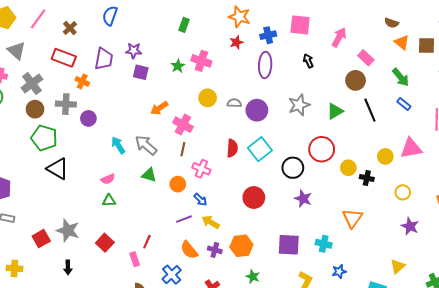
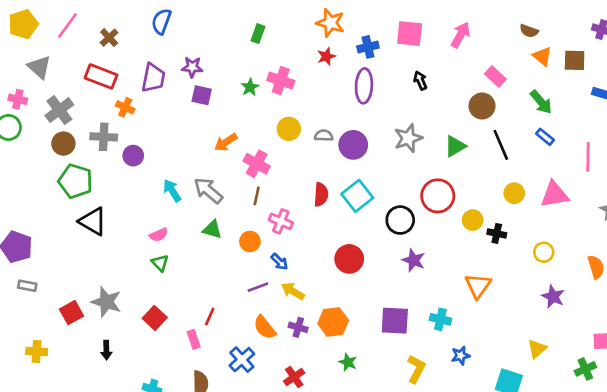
pink arrow: (339, 37) -> (461, 35), moved
yellow circle: (385, 156) -> (514, 193), moved
green triangle: (109, 201) -> (160, 263), turned 48

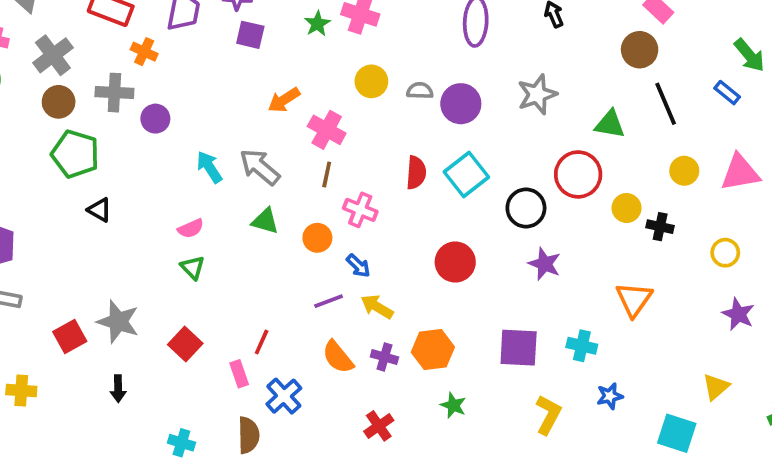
green arrow: (541, 102) -> (749, 55), moved
green triangle: (455, 146) -> (610, 124), moved, turned 40
black triangle: (93, 221) -> (100, 210), size x0.6
blue cross: (242, 360) -> (284, 396), moved

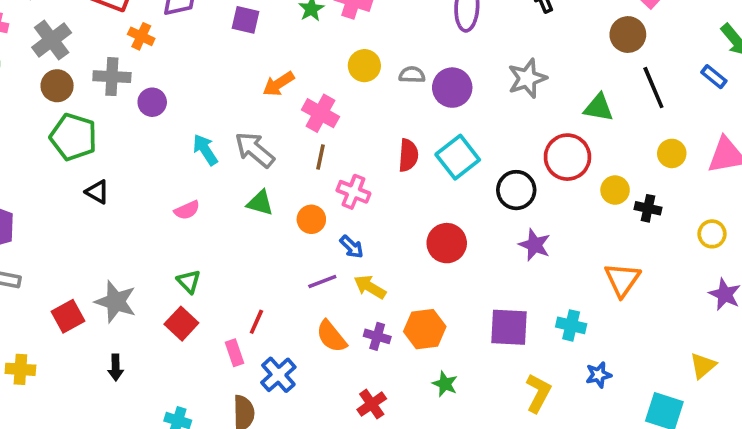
green triangle: (193, 268) -> (189, 281), moved

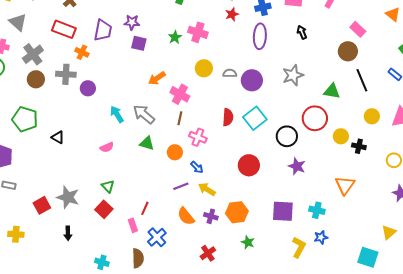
green pentagon: (74, 137) -> (25, 119), moved
blue star: (599, 375) -> (321, 237), moved

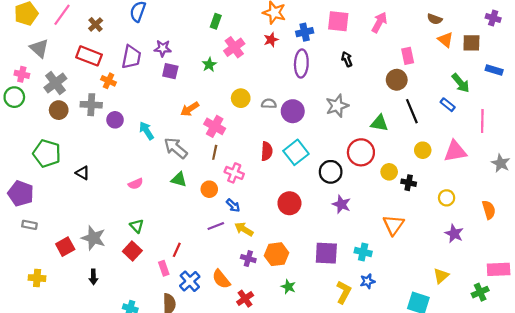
pink rectangle: (358, 29) -> (408, 56), turned 35
pink cross: (198, 32) -> (234, 47), moved, turned 36
cyan arrow: (117, 114) -> (146, 131), moved
orange semicircle: (186, 216) -> (221, 279), moved

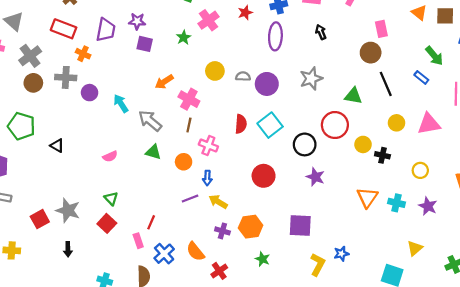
blue arrow: (233, 205) -> (207, 178), turned 48
cyan cross: (363, 252) -> (397, 203), moved

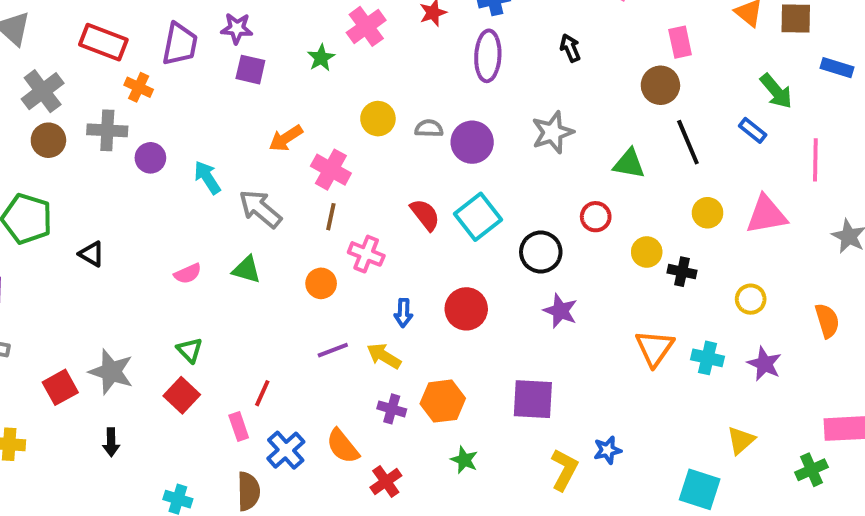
red semicircle: (241, 124) -> (425, 215), turned -42
red circle: (335, 125) -> (596, 217), size x0.6
green triangle: (153, 152) -> (247, 270), moved
blue arrow: (207, 178) -> (403, 313), moved

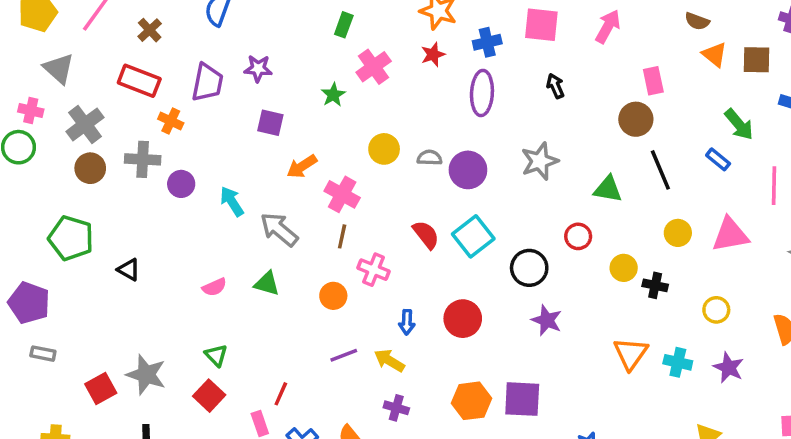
purple square: (250, 70) -> (270, 123), moved
orange hexagon: (443, 401) -> (471, 401), moved

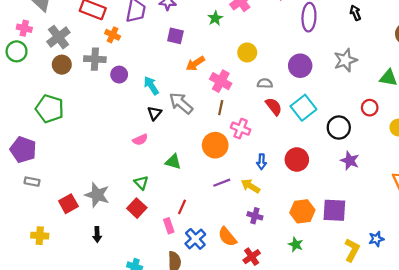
gray semicircle: (429, 158) -> (265, 83), moved
black triangle: (129, 270) -> (154, 113), moved, turned 40
green triangle: (267, 284) -> (173, 162), moved
orange circle: (333, 296) -> (215, 145), size x1.5

